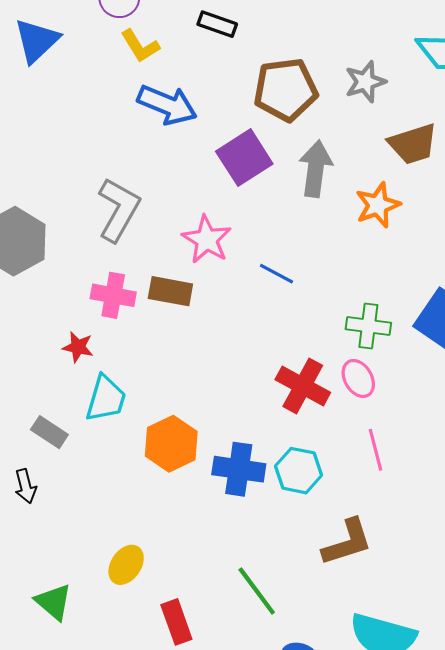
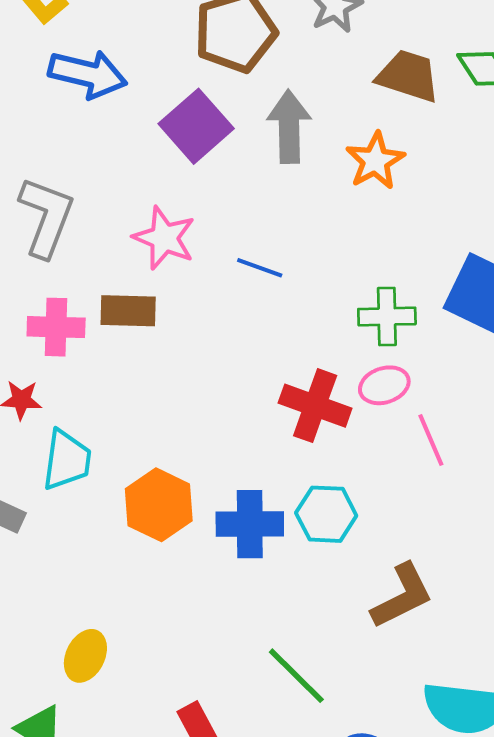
brown trapezoid: (413, 144) -> (408, 76), turned -136
pink ellipse: (358, 378) -> (384, 385), turned -69
pink line: (376, 450) -> (431, 440), moved
yellow ellipse: (126, 565) -> (85, 656), moved

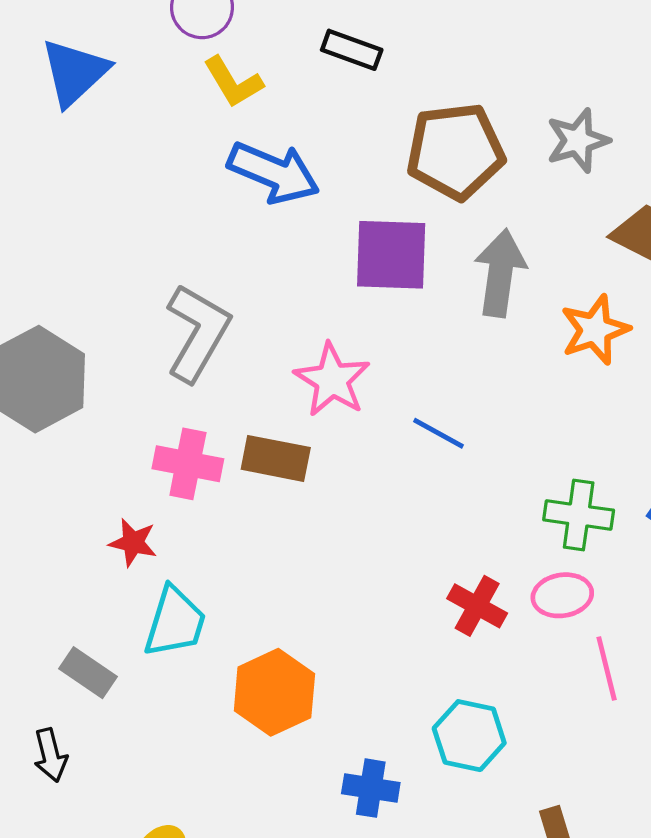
purple square: (196, 126) -> (391, 255), turned 34
red cross: (315, 406) -> (477, 606), size x0.7
blue cross: (250, 524) -> (371, 788), moved, size x0.7

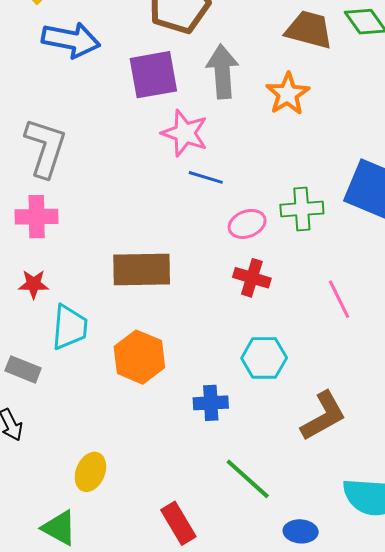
pink star: (332, 380) -> (185, 133), moved
brown rectangle: (276, 458) -> (142, 270), moved, size x1.4
pink cross: (188, 464) -> (37, 217), moved
pink ellipse: (562, 595) -> (247, 224), moved

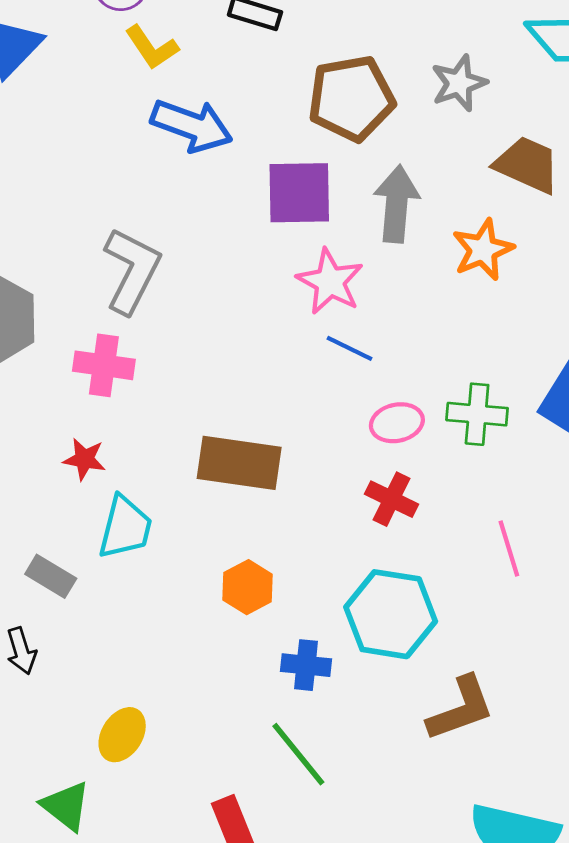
orange hexagon: (139, 357) -> (248, 587), moved, size x0.7
cyan hexagon: (264, 358) -> (391, 614), size x1.4
green line: (248, 479) -> (298, 754), moved

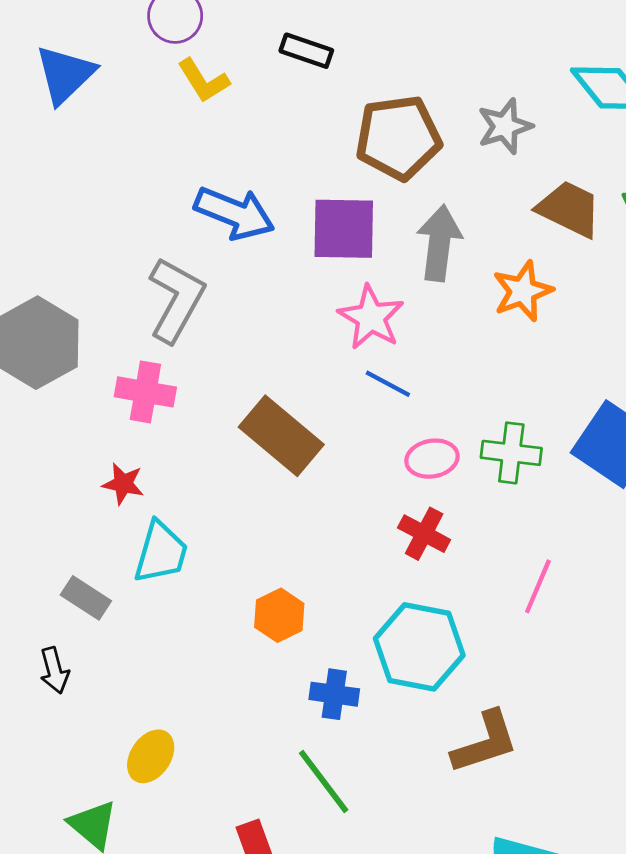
blue arrow: (192, 126) -> (234, 213), moved
brown rectangle: (239, 463) -> (281, 436), moved, turned 30
pink line: (509, 549) -> (538, 586), turned 38

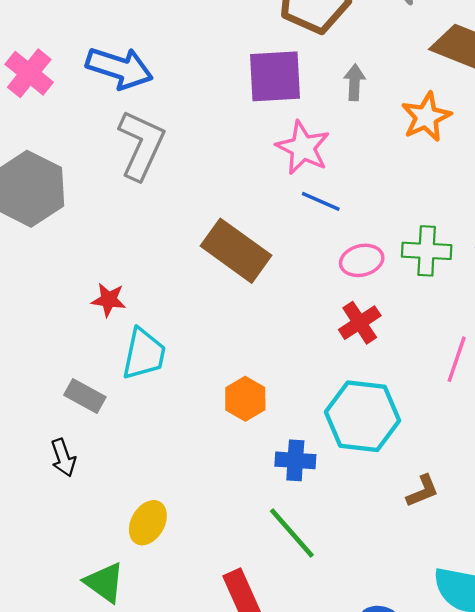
blue arrow: (234, 213) -> (119, 68), moved
gray arrow: (439, 243) -> (355, 82), size x0.6
pink cross: (145, 392) -> (29, 73), moved, turned 33
red cross: (424, 534) -> (360, 323), turned 33
brown L-shape: (485, 742) -> (423, 491), size x0.6

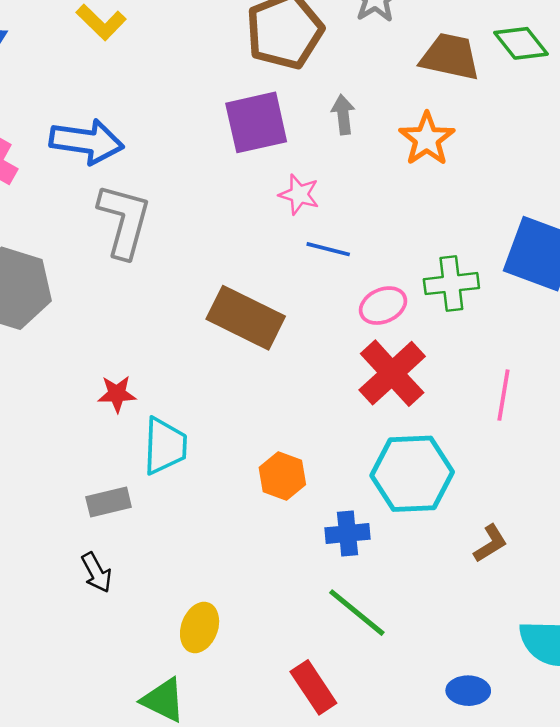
pink star: (303, 148) -> (299, 194), size x0.7
red cross: (360, 323) -> (392, 373), size x1.5
gray rectangle: (85, 396) -> (109, 502), turned -33

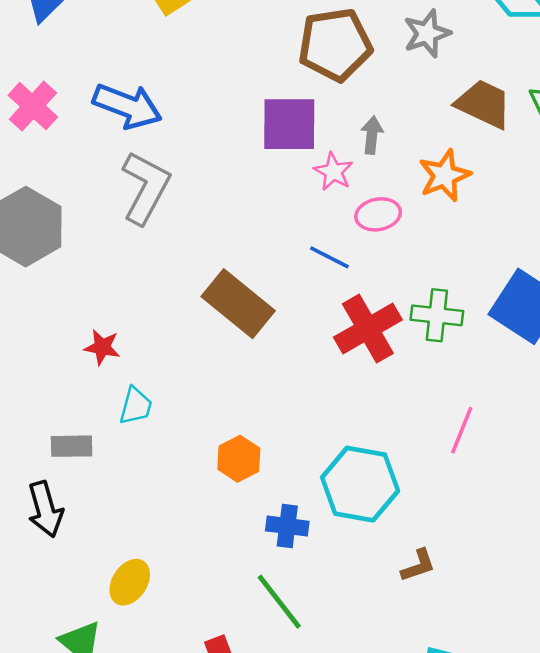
pink star: (299, 194) -> (333, 172), moved
pink ellipse: (383, 306) -> (378, 214), moved
red cross: (392, 373) -> (368, 329), moved
cyan trapezoid: (165, 446) -> (136, 406), size x0.7
black arrow: (96, 573) -> (45, 509), size x1.4

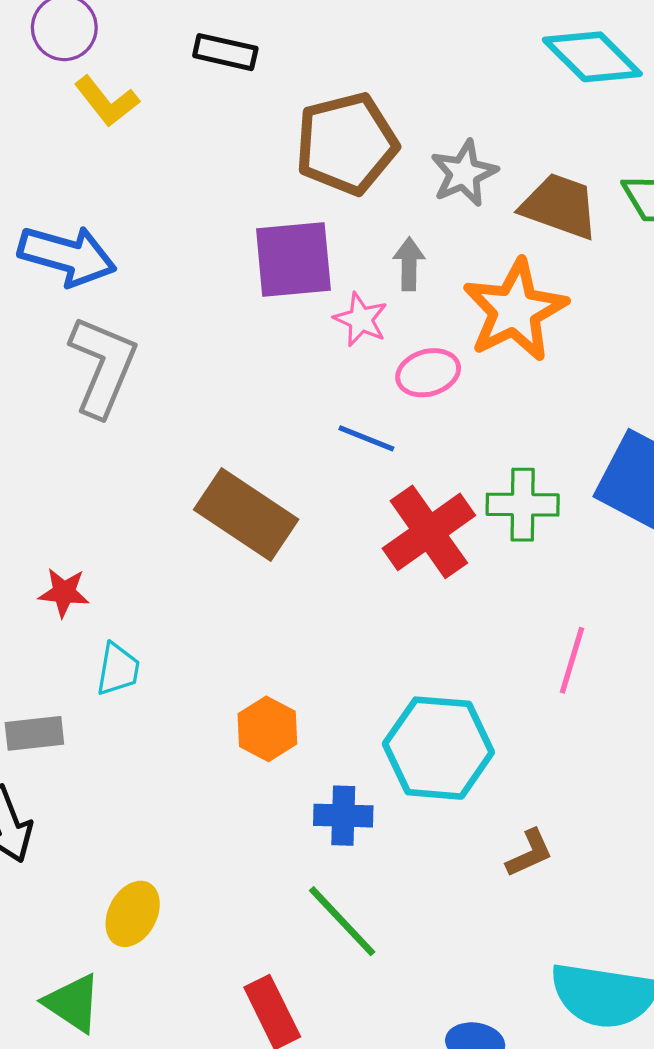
gray star: (427, 33) -> (464, 173), moved
orange star: (445, 176) -> (515, 310), size x1.4

